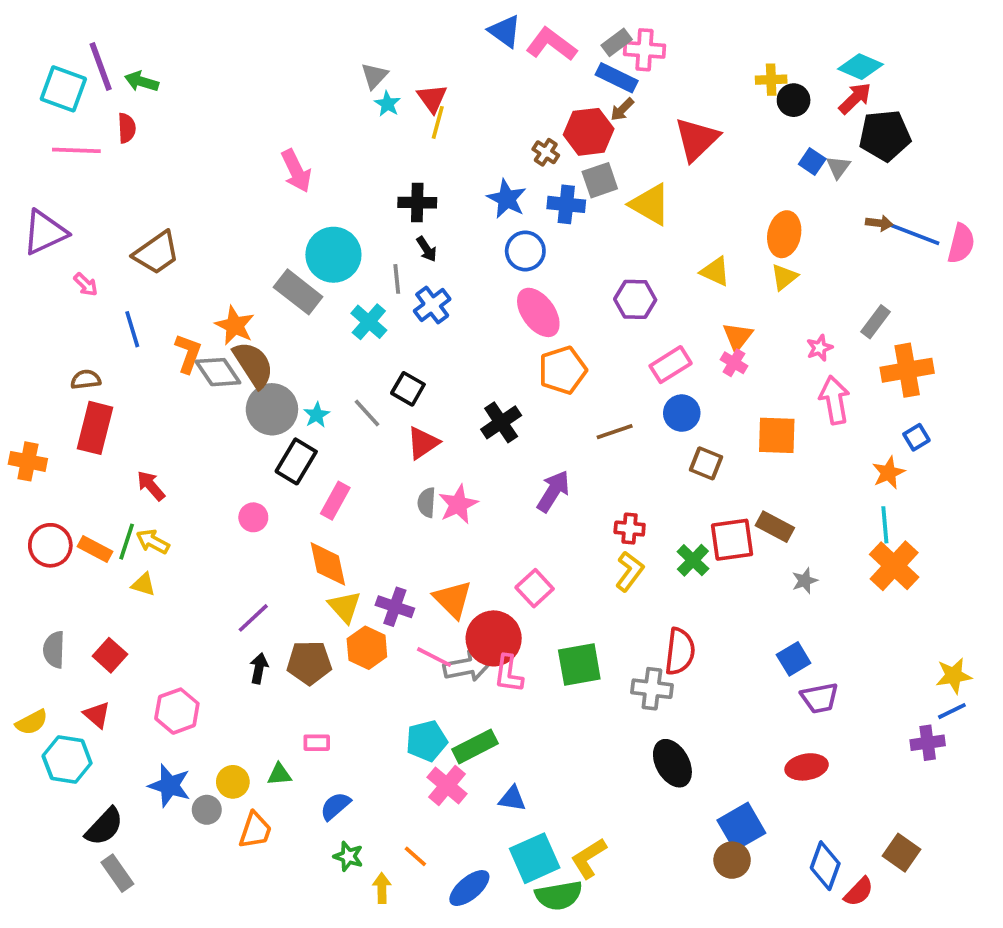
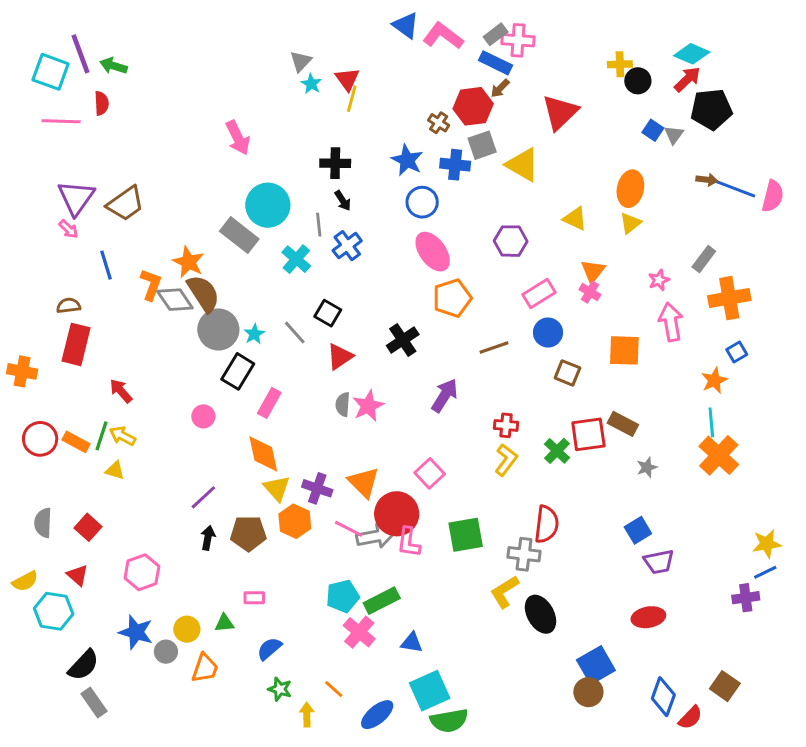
purple triangle: (45, 232) -> (76, 198), moved, turned -30
yellow L-shape: (589, 858) -> (505, 592), moved

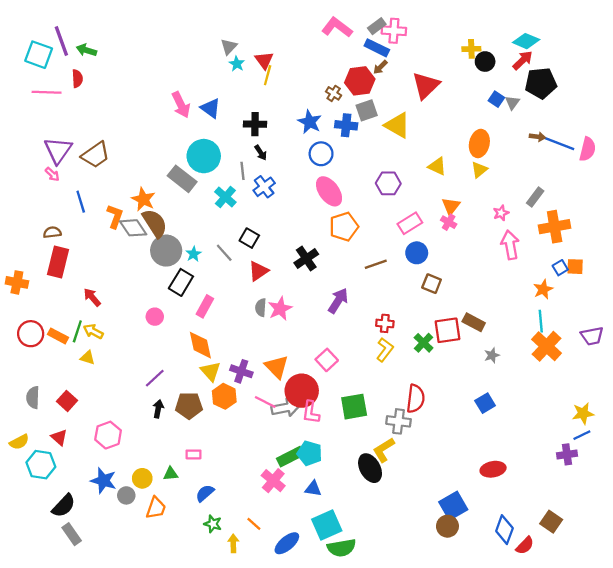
blue triangle: (406, 25) -> (211, 108), moved
orange square: (624, 350) -> (575, 267), moved, size x0.7
purple trapezoid: (659, 562) -> (592, 336), moved
cyan pentagon: (343, 596) -> (310, 453), moved, turned 30
black ellipse: (540, 614) -> (370, 468), moved

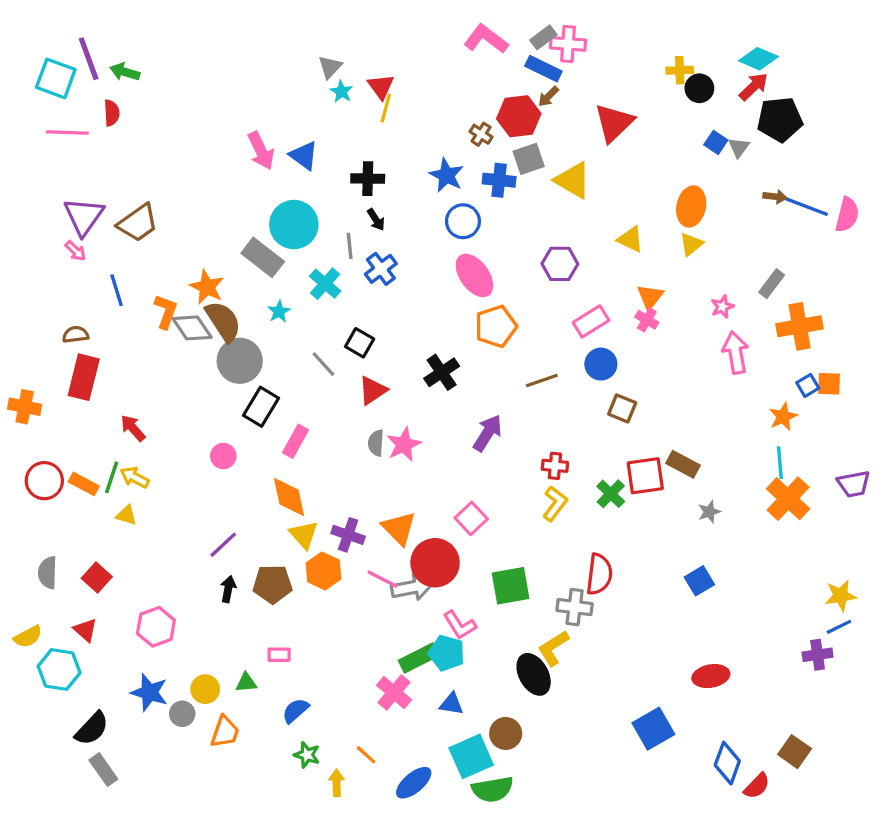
cyan star: (193, 254) -> (279, 312), moved
pink L-shape: (311, 412) -> (460, 625), moved, turned -40
brown circle: (447, 526) -> (506, 733), moved

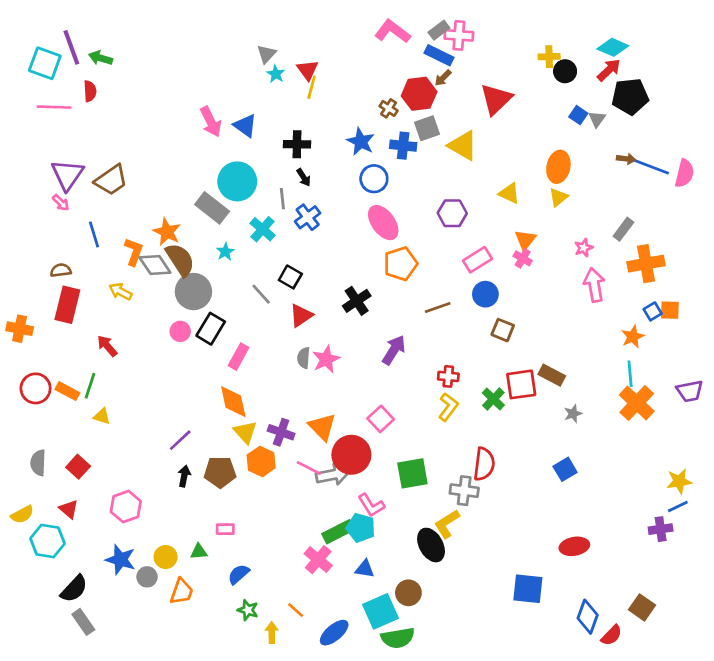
pink circle: (223, 456) -> (180, 331), moved
yellow arrow: (135, 477) -> (120, 292), moved
blue square: (653, 729) -> (528, 589), turned 36

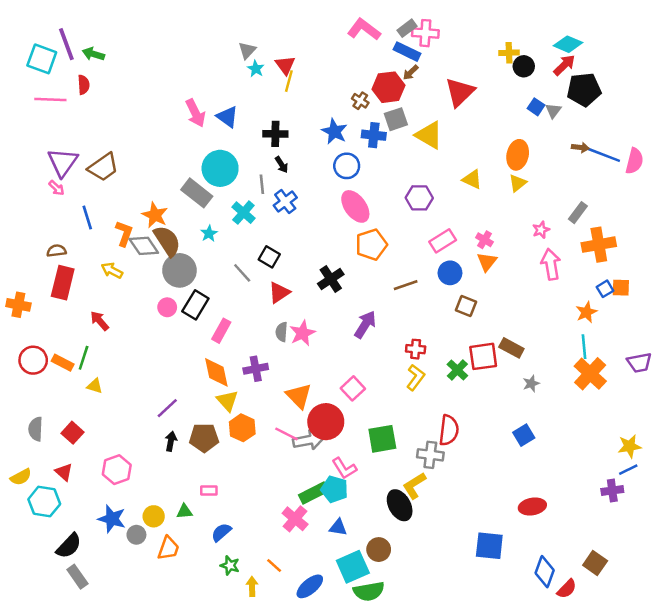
orange triangle: (525, 240) -> (487, 262), moved
purple cross: (281, 432) -> (256, 369), moved, turned -30

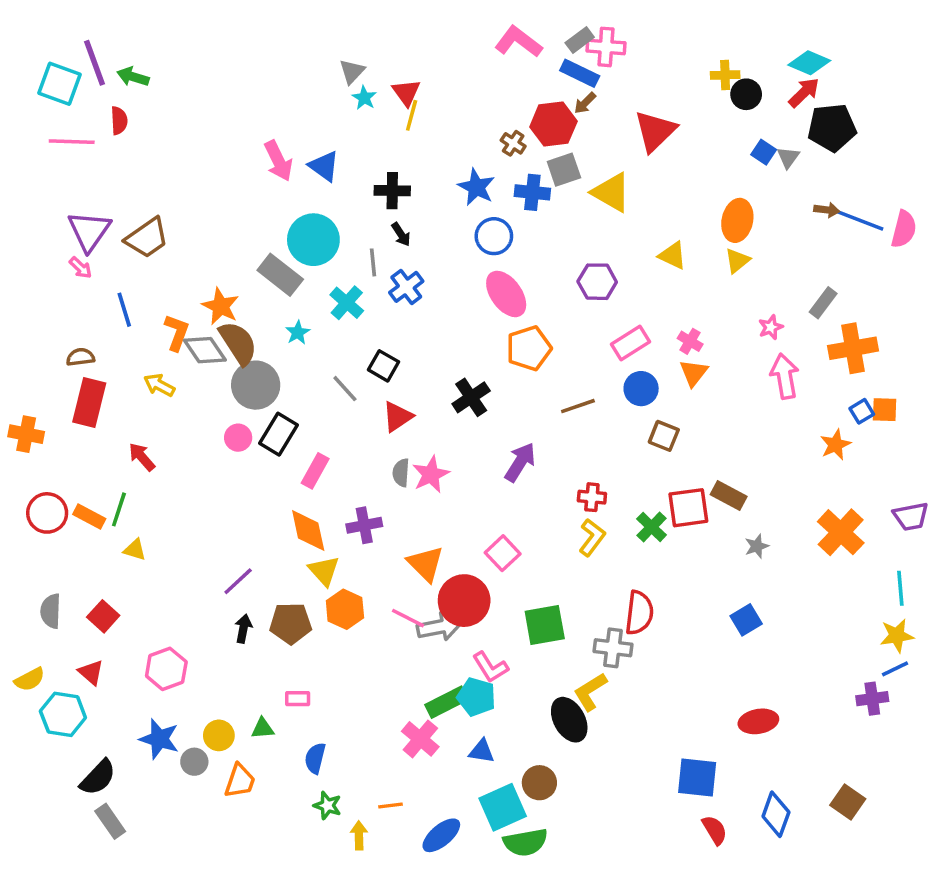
cyan line: (584, 347) -> (900, 588), moved
blue semicircle: (221, 532) -> (315, 758), turned -35
orange line: (274, 566) -> (391, 805), turned -49
red semicircle: (567, 589) -> (715, 830), moved, turned -75

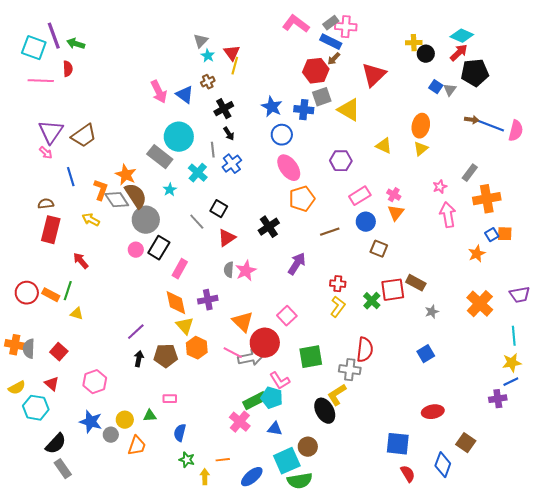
brown cross: (513, 143) -> (208, 82), moved, turned 32
black cross: (392, 191) -> (224, 109), turned -30
orange cross: (26, 434) -> (15, 345), moved
brown square: (848, 802) -> (466, 443), moved

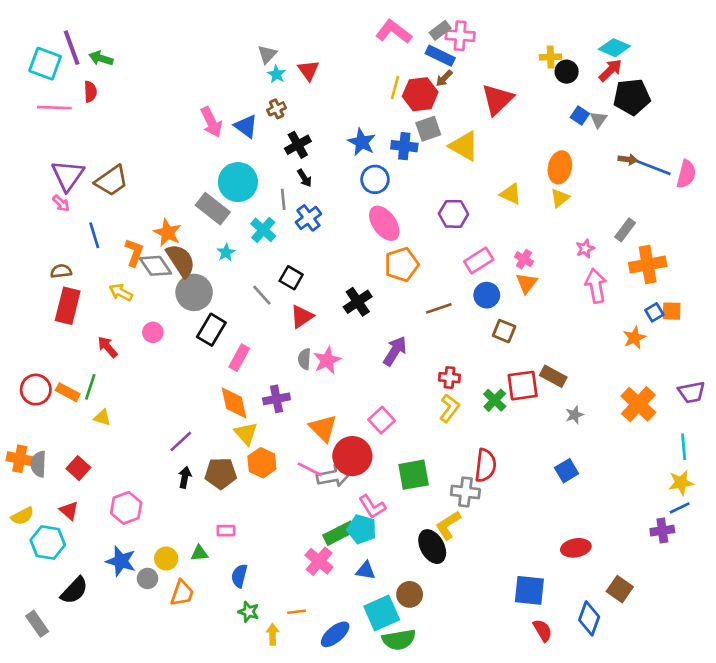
yellow line: (235, 66) -> (395, 88), moved
pink circle: (136, 250) -> (153, 332), moved
gray rectangle: (63, 469) -> (37, 624), moved

